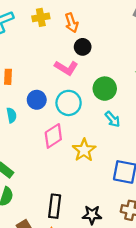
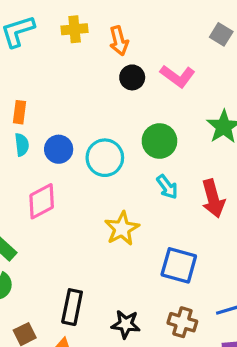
pink L-shape: (66, 68) -> (178, 76), moved
cyan semicircle: (12, 115) -> (22, 145), moved
pink diamond: (53, 136) -> (42, 201), moved

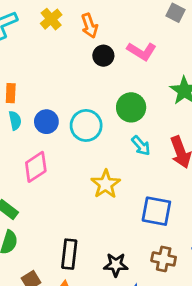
yellow cross: (75, 29) -> (51, 19), turned -30

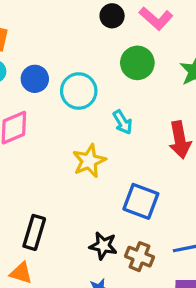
green circle: (131, 107) -> (137, 63), moved
cyan arrow: (141, 146) -> (123, 122), moved
black star: (116, 265) -> (103, 246), moved

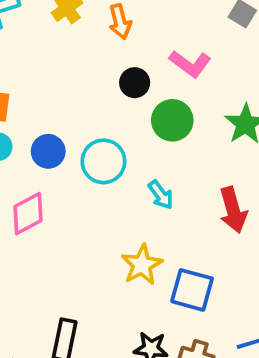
black circle: (112, 16) -> (135, 83), moved
yellow star: (89, 161) -> (142, 265), moved

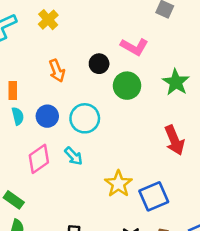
orange arrow: (120, 22) -> (57, 71), moved
cyan arrow: (161, 195) -> (73, 156), moved
blue square: (192, 290) -> (154, 196), turned -32

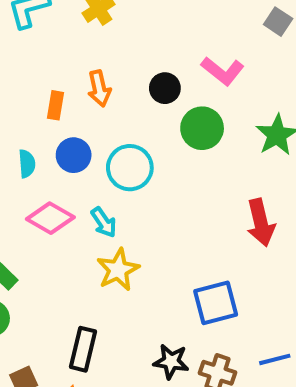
orange rectangle: (13, 91) -> (55, 105), moved
cyan semicircle: (18, 116) -> (27, 164), moved
pink diamond: (39, 159) -> (50, 218), turned 56
yellow star: (118, 184) -> (118, 270), moved

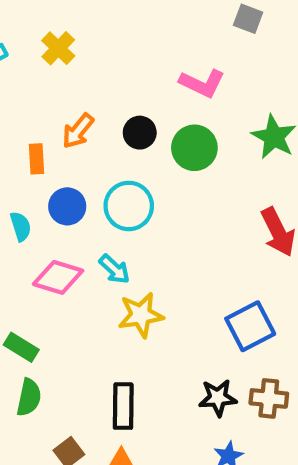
orange arrow: (99, 88) -> (78, 131), turned 64
black circle: (165, 88) -> (140, 133), moved
yellow star: (118, 270) -> (141, 315), turned 30

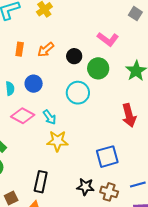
orange rectangle: (37, 159) -> (20, 49), moved
cyan circle: (129, 206) -> (78, 93), moved

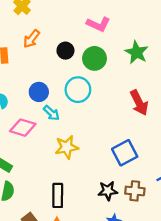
orange arrow: (46, 50) -> (31, 39), moved
blue circle: (34, 84) -> (39, 92), moved
cyan arrow: (50, 117) -> (51, 113), moved

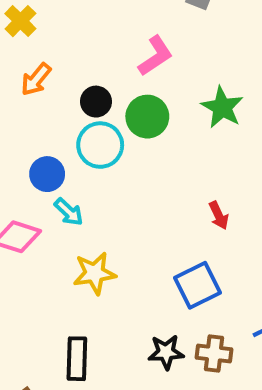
pink L-shape: (98, 24) -> (155, 56), turned -60
cyan circle: (78, 90) -> (100, 145), moved
red arrow: (139, 103) -> (219, 215), moved, size x0.6

